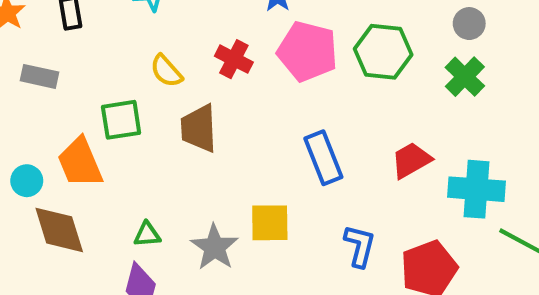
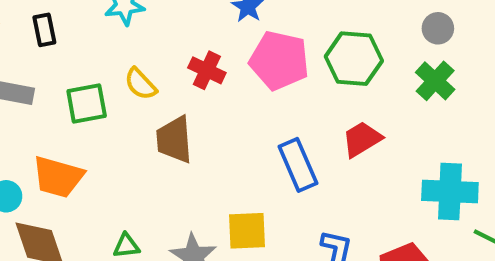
green square: (121, 120) -> (87, 103), moved
red trapezoid: (411, 160) -> (362, 139), moved
orange trapezoid: (80, 163) -> (58, 177), turned -50

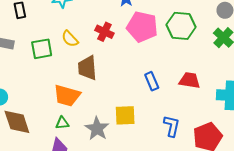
red trapezoid: (362, 139) -> (190, 80), moved, turned 40
blue rectangle: (298, 165) -> (152, 81), size x0.7
orange trapezoid: (58, 177) -> (67, 96), moved

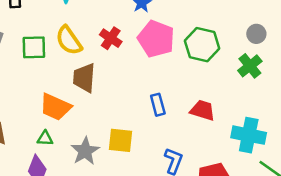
yellow semicircle: (70, 39) -> (69, 40), size x1.4

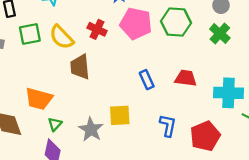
green square: (34, 47) -> (30, 34), moved
orange trapezoid: (55, 107) -> (39, 99), moved
green triangle: (45, 138) -> (55, 124), turned -40

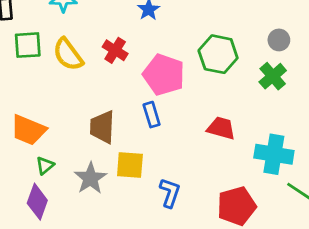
pink pentagon: (136, 24) -> (164, 75), moved
brown trapezoid: (80, 67) -> (102, 127), moved
blue rectangle: (147, 80) -> (152, 115), moved
blue L-shape: (168, 126) -> (170, 193), moved

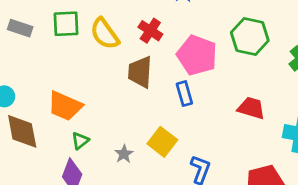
brown trapezoid: (102, 127) -> (140, 72), moved
yellow square: (130, 165) -> (162, 142), turned 32
gray star: (90, 178) -> (124, 154), size x0.6

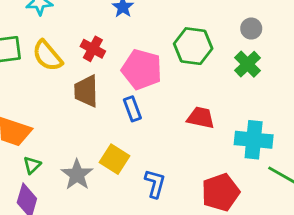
gray star: (124, 154) -> (77, 175), size x1.6

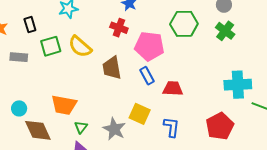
red cross: (93, 49) -> (119, 28), moved
red trapezoid: (201, 118) -> (173, 89), moved

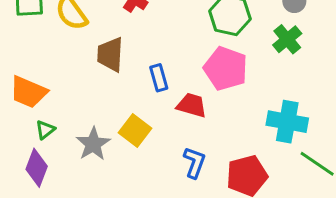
pink pentagon: (149, 46) -> (226, 68), moved
blue L-shape: (171, 127) -> (194, 162), moved

